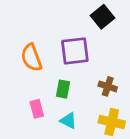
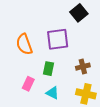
brown cross: (108, 86) -> (83, 67), turned -32
pink rectangle: (37, 109) -> (28, 84), turned 40

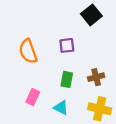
purple square: (58, 39) -> (67, 45), size x0.6
green rectangle: (48, 69) -> (67, 79), moved

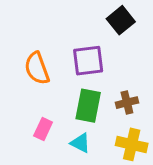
purple square: (67, 45) -> (88, 61), size x1.5
green rectangle: (67, 79) -> (88, 106), size x1.5

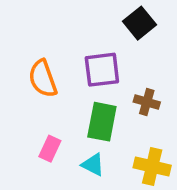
brown cross: (127, 103) -> (147, 102), moved, turned 30

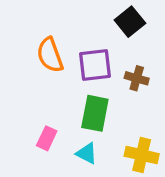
orange semicircle: (43, 79) -> (50, 55), moved
brown cross: (147, 102) -> (137, 78), moved

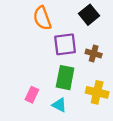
orange semicircle: (50, 55) -> (42, 18), moved
yellow cross: (142, 155) -> (97, 92), moved

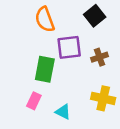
brown cross: (94, 54) -> (100, 57), turned -35
green rectangle: (65, 78) -> (45, 69), moved

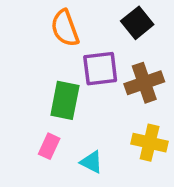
brown cross: (100, 57) -> (144, 83), size x1.5

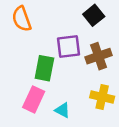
orange semicircle: (65, 28) -> (22, 19), moved
pink rectangle: (49, 146) -> (34, 99), size x1.5

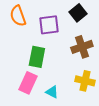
purple square: (69, 47) -> (49, 25), moved

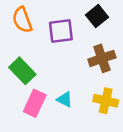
green rectangle: (37, 57) -> (22, 71), moved, turned -55
cyan triangle: (52, 92) -> (65, 99), moved

